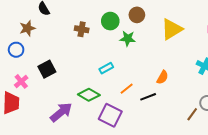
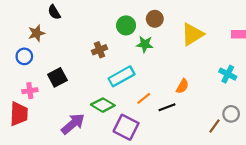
brown cross: (82, 29) -> (99, 50), moved, turned -32
cyan rectangle: (106, 68) -> (122, 76), size x1.6
pink cross: (21, 81) -> (30, 91), turned 32

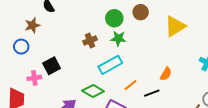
green star: (145, 44) -> (118, 38), moved
pink cross: (30, 91) -> (34, 78), moved

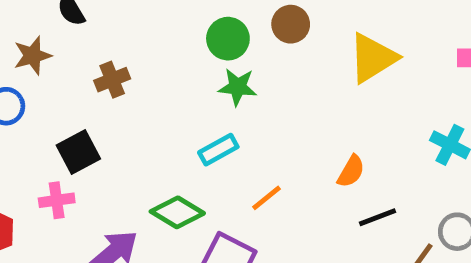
brown cross: (90, 40) -> (112, 80), moved
cyan rectangle: (110, 65) -> (218, 150), size x0.7
pink cross: (34, 78) -> (57, 200), moved
black line: (152, 93) -> (378, 217), moved

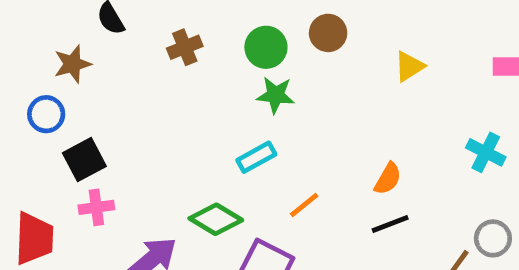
yellow triangle: (373, 58) -> (409, 66), size x0.6
brown cross: (112, 80) -> (185, 47), moved
black square: (78, 152) -> (84, 160), moved
black line: (378, 217) -> (390, 224), moved

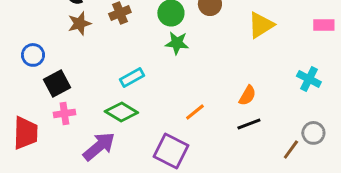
brown star: (72, 64) -> (79, 23), moved
yellow triangle: (409, 66) -> (261, 25), size x1.4
cyan rectangle: (256, 157) -> (132, 77), moved
green diamond: (216, 219) -> (121, 112), moved

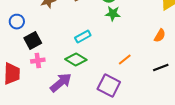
orange semicircle: (247, 95) -> (160, 36), moved

